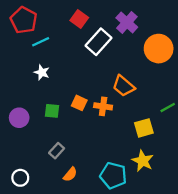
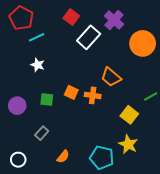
yellow square: (144, 128) -> (129, 115), turned -36
gray rectangle: (57, 151) -> (42, 133), moved

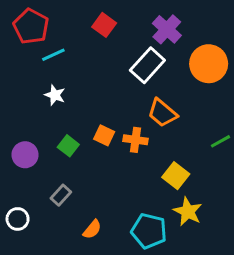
white rectangle: (89, 37) -> (147, 65), moved
green square: (47, 100) -> (68, 146), turned 32
yellow square: (129, 115) -> (176, 176), moved
white circle: (18, 160) -> (18, 219), moved

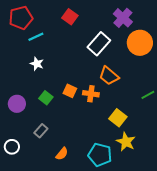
red pentagon: (31, 26) -> (21, 18), turned 30
purple cross: (167, 29) -> (123, 18), moved

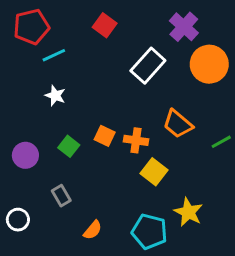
orange trapezoid: (109, 76) -> (178, 124), moved
yellow square: (118, 118) -> (154, 172), moved
gray rectangle: (41, 131) -> (61, 196), turned -72

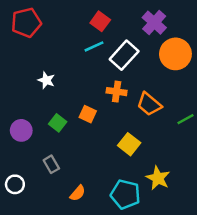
red square: (105, 25) -> (100, 21), moved
cyan line: (54, 55) -> (94, 46), moved
orange cross: (136, 140) -> (117, 92), moved

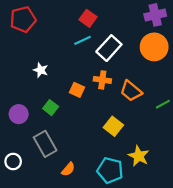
purple cross: (154, 23) -> (155, 15), moved, turned 35
orange square: (88, 114) -> (77, 90), moved
gray rectangle: (51, 164) -> (45, 144), size x1.6

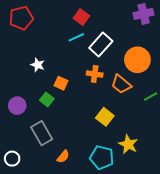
orange circle: (154, 47) -> (137, 60), moved
orange square: (77, 90) -> (61, 83), moved
white circle: (13, 161) -> (12, 159), moved

